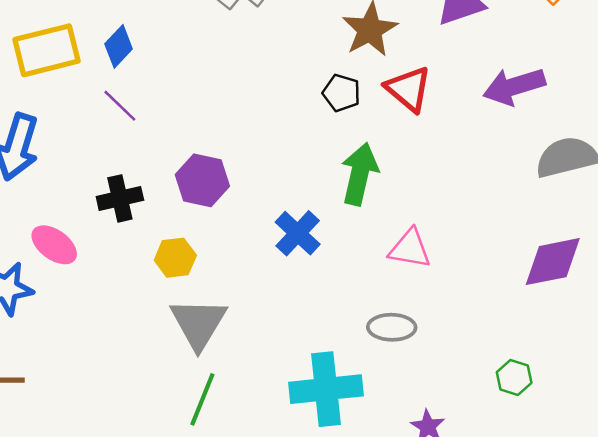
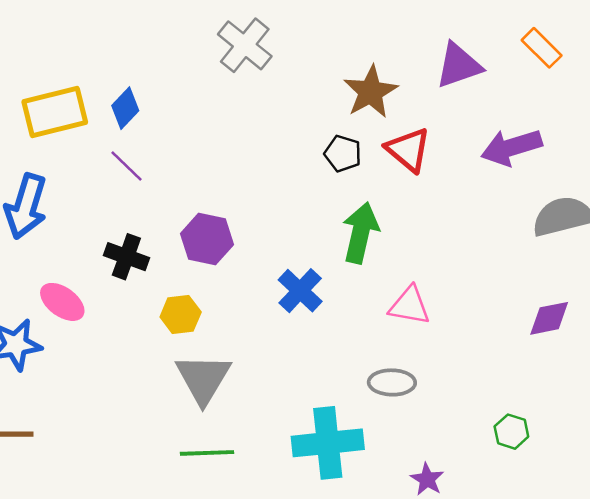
black cross: (120, 198) -> (126, 257), turned 33
purple diamond: (553, 262) -> (549, 318), size x0.7
green line: (202, 399) -> (207, 453), turned 66

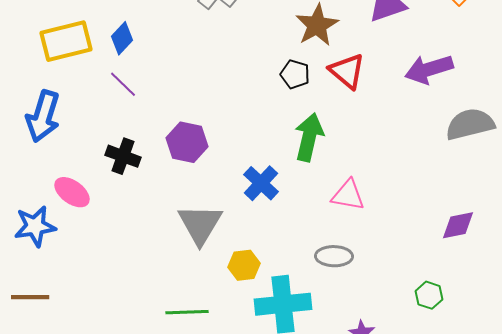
yellow hexagon: (181, 315) -> (244, 265), moved
purple diamond: (549, 318) -> (458, 225), moved
gray triangle: (203, 379) -> (200, 224), moved

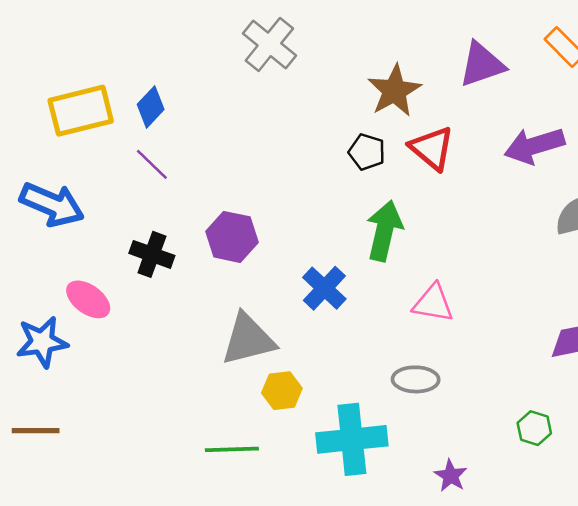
blue arrow: (43, 116) -> (52, 204), turned -84
gray triangle: (200, 224) -> (248, 339), turned 45
yellow hexagon: (244, 265) -> (282, 391), moved

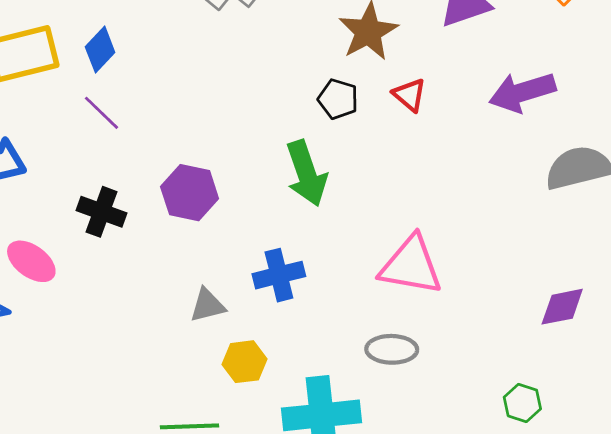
red triangle: (432, 148) -> (410, 95), size x0.7
green arrow: (384, 231) -> (306, 173), moved, turned 148
blue cross: (324, 288) -> (279, 275), moved, turned 33
pink triangle: (433, 303) -> (411, 265), size x1.4
gray triangle: (248, 339) -> (207, 305), size x0.6

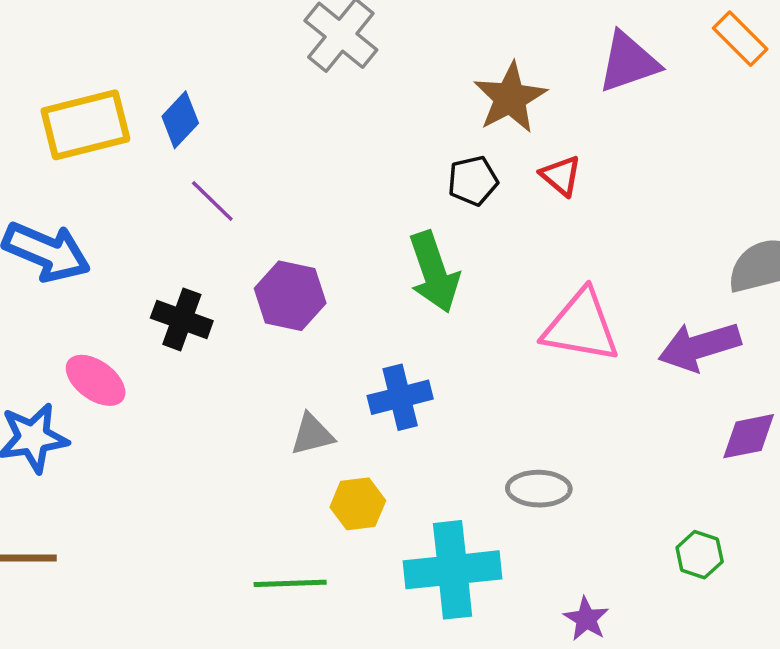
purple arrow: (522, 92) -> (700, 347), moved
black pentagon: (338, 99) -> (473, 181), turned -30
purple line: (101, 113) -> (212, 201), moved
pink triangle: (411, 265) -> (581, 326), moved

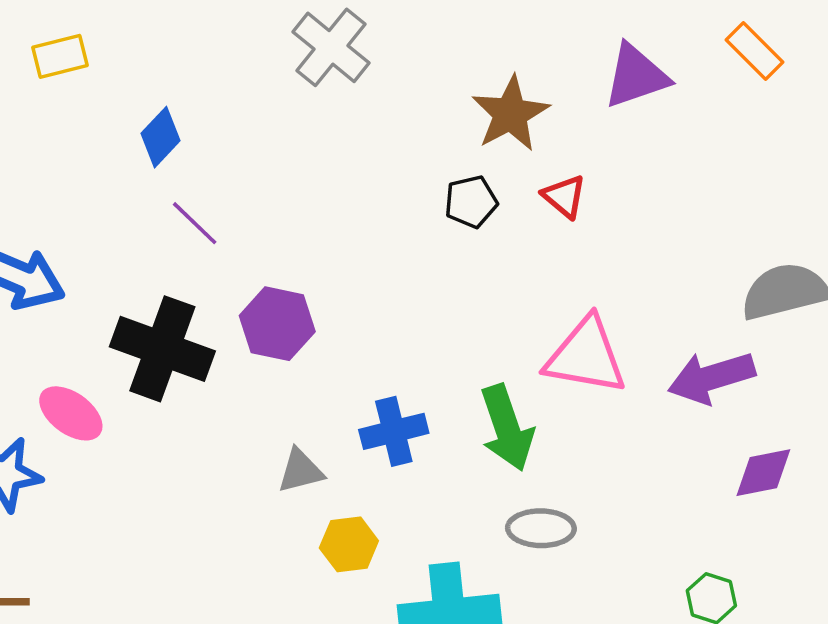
yellow rectangle: (85, 125) -> (60, 56), moved, size x0.6
green arrow: (434, 272) -> (507, 428), moved
black cross: (182, 319) -> (162, 349), size x1.6

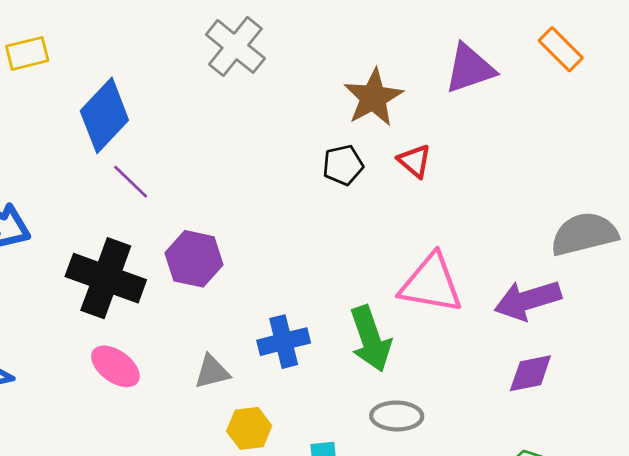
blue diamond: (161, 137) -> (104, 115), size x1.6
pink ellipse: (71, 413) -> (115, 366), moved
purple diamond: (763, 473) -> (530, 373), moved

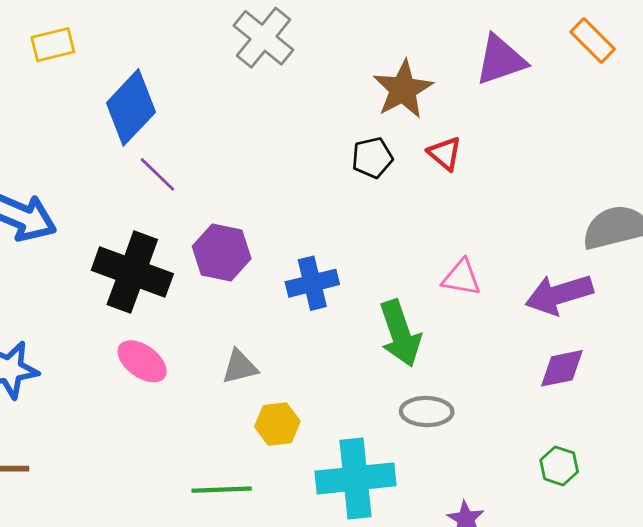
pink triangle: (431, 284) -> (462, 278), size x0.6
blue cross: (284, 342) -> (312, 283), moved

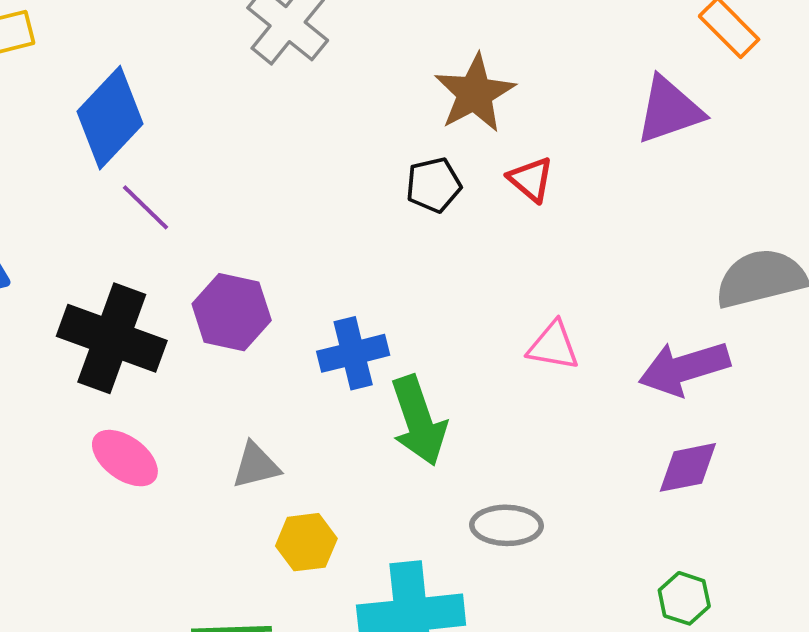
purple triangle: (501, 60) -> (669, 110), moved
green arrow: (400, 333) -> (419, 421), moved

